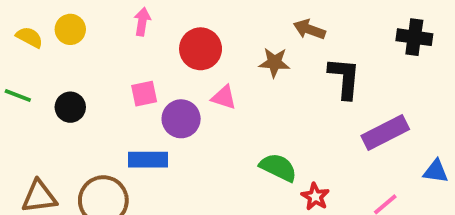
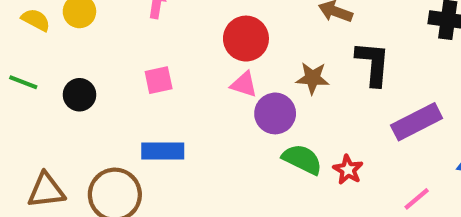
red circle: (201, 49) -> (246, 39), moved
brown star: (274, 62) -> (313, 78), moved
purple circle: (181, 119) -> (275, 113), moved
red star: (315, 197) -> (348, 170), moved

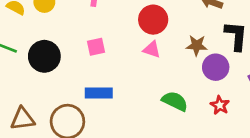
black circle: (79, 95) -> (44, 56), size x1.5
purple circle: (275, 113) -> (216, 67), moved
green semicircle: (302, 159) -> (175, 101), moved

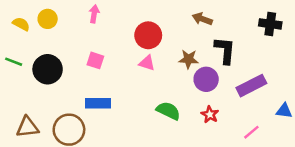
pink square: (96, 47) -> (95, 60), turned 30

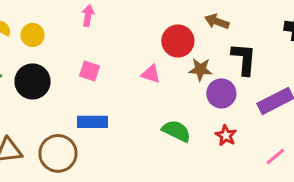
yellow circle: (48, 19) -> (33, 35), moved
red circle: (148, 35) -> (178, 41), moved

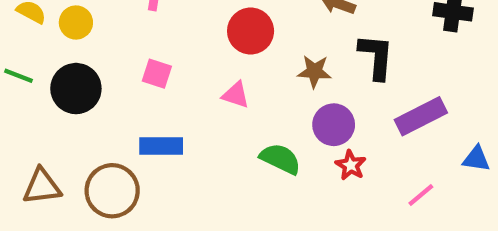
red circle: (178, 41) -> (251, 31), moved
pink triangle: (151, 74) -> (236, 95), moved
purple circle: (221, 93) -> (334, 125), moved

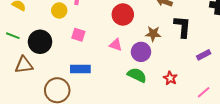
yellow circle: (76, 23) -> (59, 10), moved
purple rectangle: (421, 116) -> (204, 55), size x0.6
purple circle: (334, 125) -> (141, 52), moved
brown triangle: (42, 186) -> (24, 65), moved

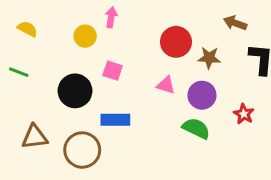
brown star: (153, 34) -> (209, 58), moved
black circle: (40, 42) -> (75, 91), moved
brown triangle: (24, 65) -> (35, 137), moved
red star: (170, 78) -> (244, 114), moved

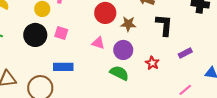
black circle: (75, 91) -> (35, 35), moved

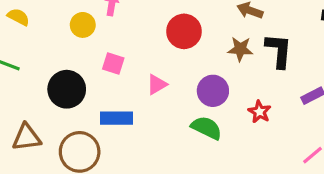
brown star: (128, 24) -> (240, 49), moved
black circle: (35, 35) -> (67, 89), moved
pink triangle: (98, 43) -> (157, 84), moved, turned -48

